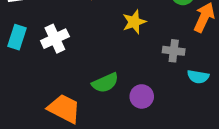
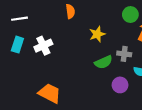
green semicircle: (105, 83) -> (103, 62), moved
purple circle: (142, 96) -> (120, 85), moved

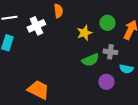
green circle: (130, 15) -> (107, 23), moved
white cross: (43, 46) -> (36, 26), moved

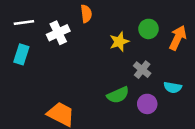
gray cross: (110, 52) -> (142, 70), moved, turned 32
green semicircle: (90, 60) -> (118, 95), moved

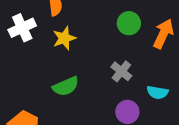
yellow star: (119, 42) -> (64, 38), moved
green semicircle: (118, 95) -> (66, 86), moved

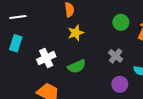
white cross: (22, 28) -> (46, 58), moved

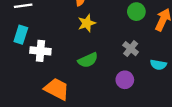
white cross: (46, 58) -> (40, 51), moved, turned 30
purple circle: (120, 84) -> (125, 80), moved

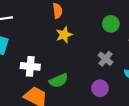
white cross: (40, 51) -> (30, 66), moved
green semicircle: (88, 60) -> (59, 81), moved

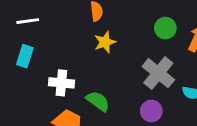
gray cross: (105, 59) -> (158, 73), size x1.6
green semicircle: (59, 81) -> (98, 101), turned -120

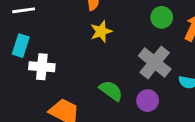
white cross: (61, 83) -> (42, 67), moved
green semicircle: (98, 101) -> (111, 91), moved

